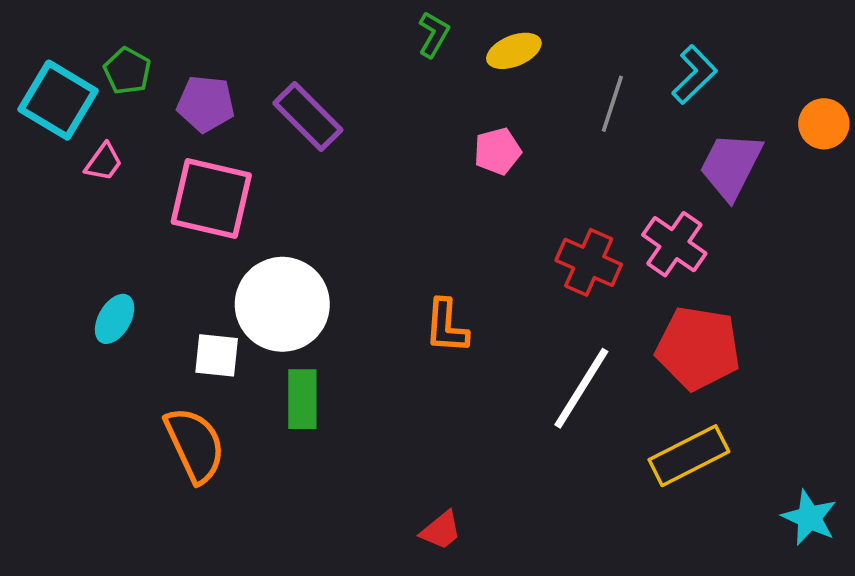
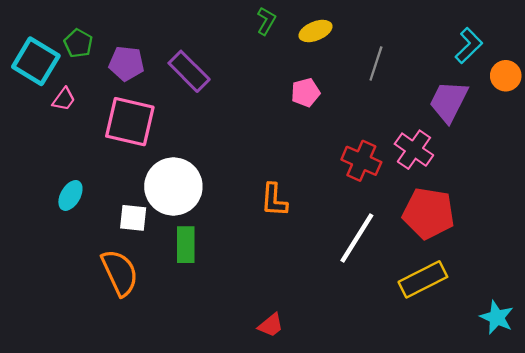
cyan L-shape: (694, 75) -> (469, 46), moved

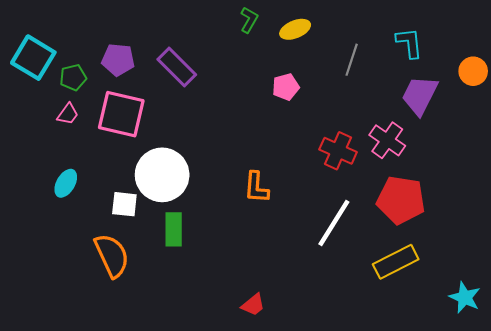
green pentagon: (78, 43) -> (73, 77), moved, turned 30
cyan L-shape: (469, 46) -> (409, 43), moved, turned -52
pink trapezoid: (64, 99) -> (68, 114), moved

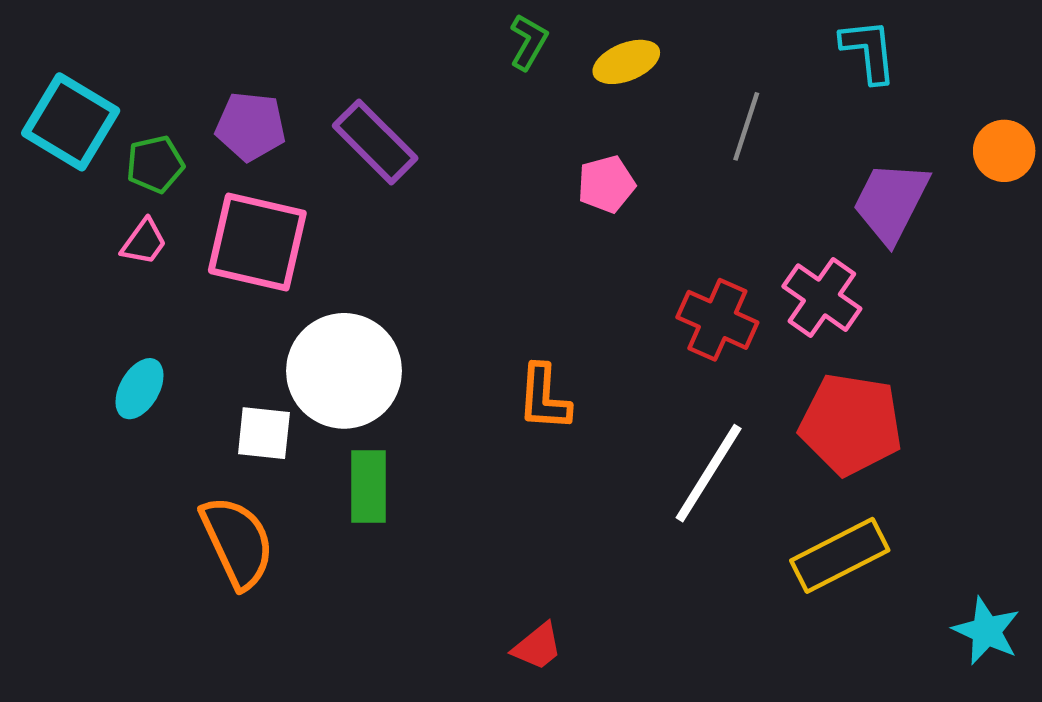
cyan L-shape: (409, 43) -> (869, 51), moved

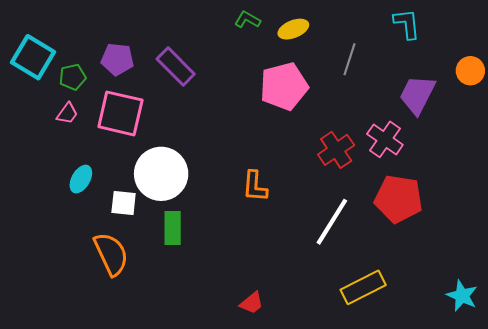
green L-shape: (528, 42) -> (248, 20), turned -90
pink pentagon: (606, 184) -> (284, 86), size x1.8
red cross: (717, 320) -> (336, 150), turned 32
cyan ellipse: (140, 389) -> (81, 179), moved
yellow rectangle: (840, 555) -> (363, 287), moved

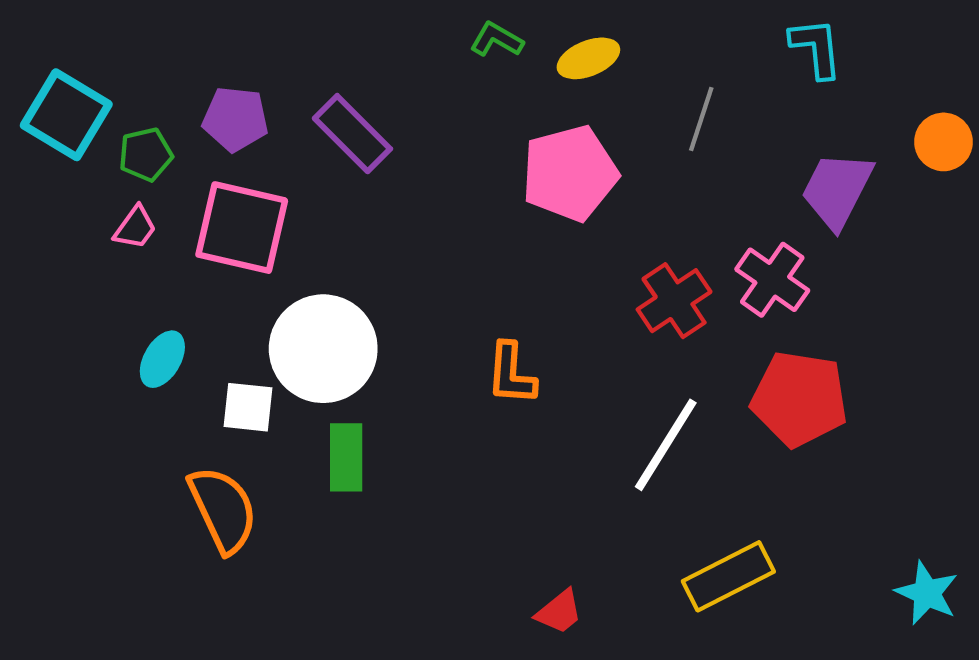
red trapezoid: (252, 303) -> (559, 612), moved

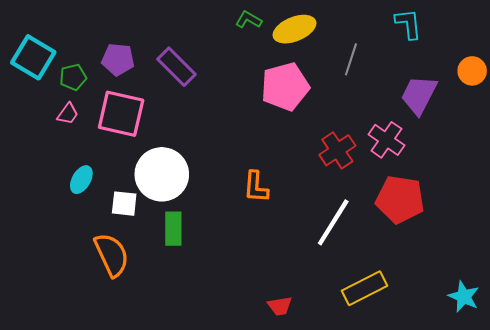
yellow ellipse: (588, 58) -> (294, 29), size x1.4
red trapezoid: (559, 612) -> (280, 306), turned 30

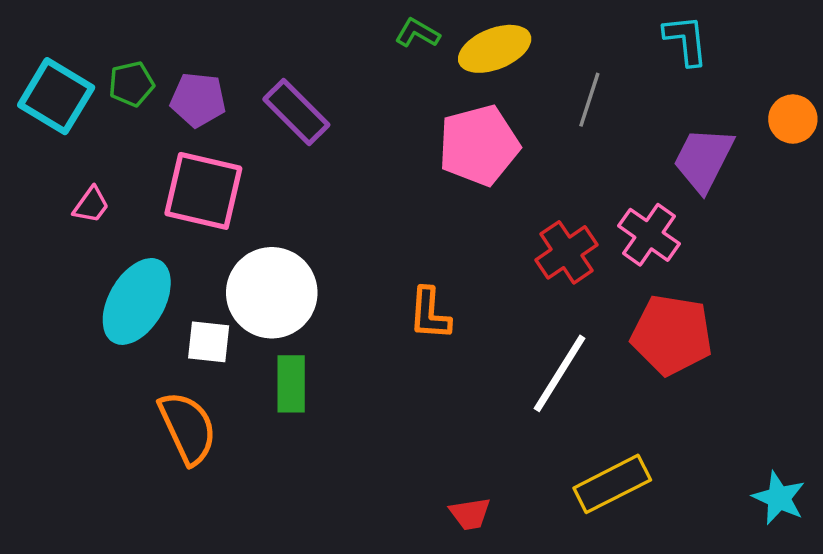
green pentagon: (73, 77) -> (131, 84), moved
pink trapezoid: (68, 114) -> (91, 205), moved
cyan ellipse: (81, 180) -> (137, 301), size x1.8

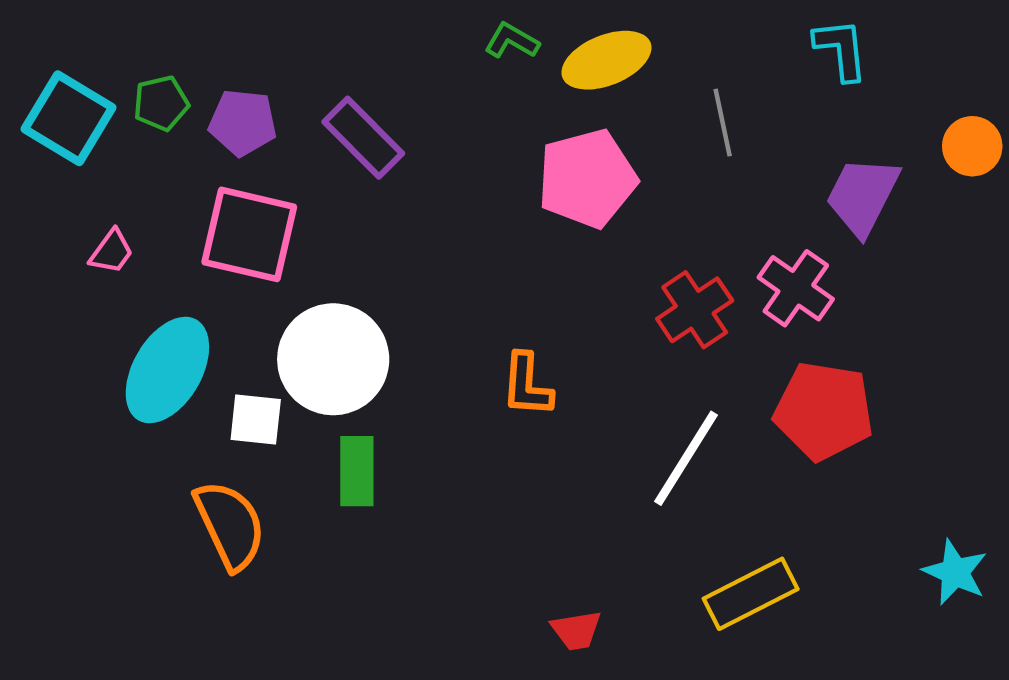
gray line: (589, 100) -> (723, 123), turned -30
cyan star: (779, 498) -> (955, 572), moved

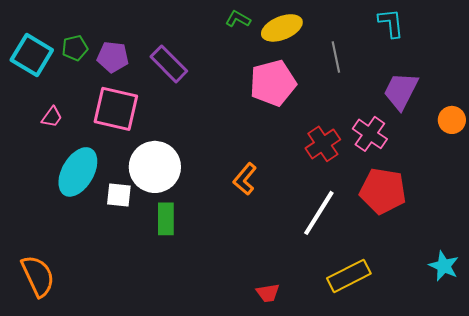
orange circle: (972, 146) -> (452, 120), moved
orange L-shape: (527, 385) -> (245, 179), turned 36
orange semicircle: (230, 525) -> (38, 276), moved

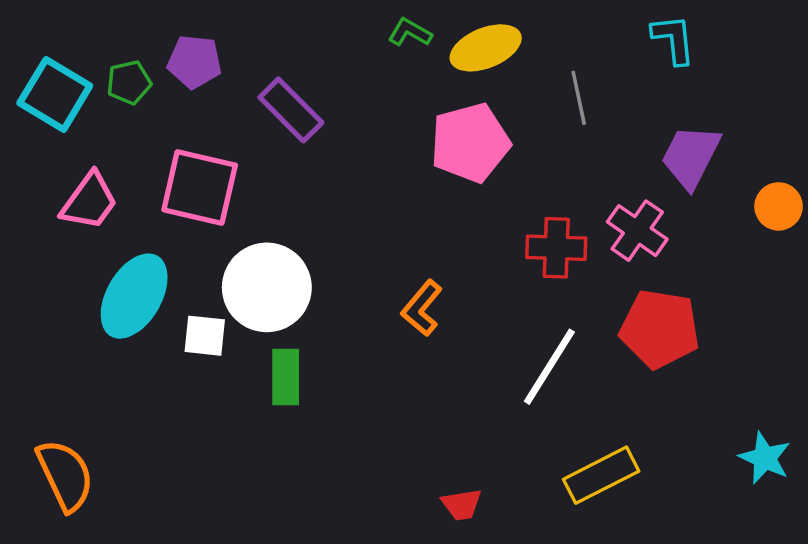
purple pentagon: (113, 57) -> (194, 62), moved
pink trapezoid: (52, 117) -> (89, 201), size x1.6
red cross: (323, 144) -> (556, 248), turned 36

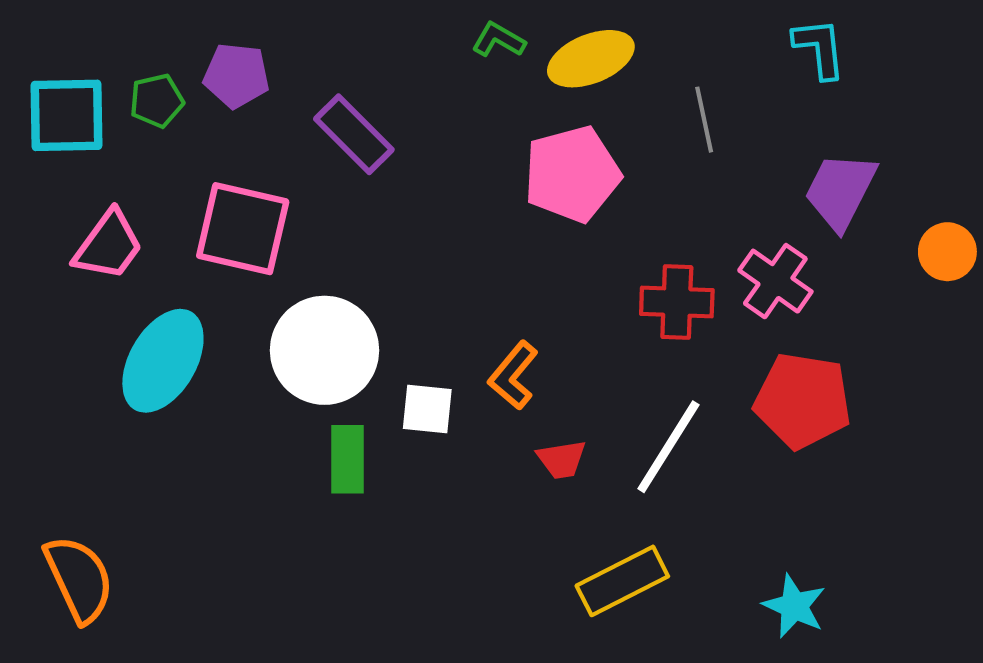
cyan square: (55, 94) -> (67, 115), turned -32
white square: (205, 336) -> (427, 409), moved
cyan star: (765, 458) -> (794, 606), moved
yellow rectangle: (601, 475) -> (622, 581), moved
red trapezoid: (461, 505) -> (561, 459), moved

